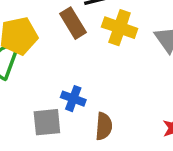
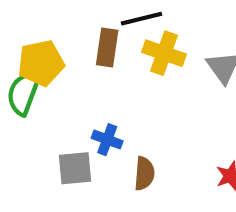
brown rectangle: (73, 23) -> (107, 47), turned 40

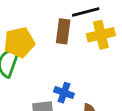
yellow cross: (164, 53) -> (101, 35), turned -32

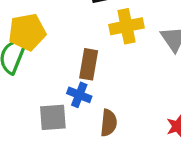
brown rectangle: (63, 31) -> (89, 64), moved

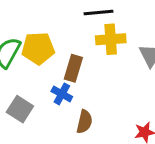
yellow pentagon: (27, 32) -> (38, 48), moved
gray square: (53, 117) -> (20, 109), moved, turned 30

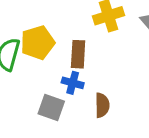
gray square: (20, 109) -> (51, 108), moved

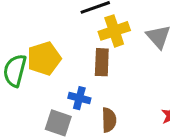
brown rectangle: (78, 54) -> (102, 62), moved

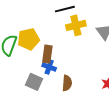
brown rectangle: (102, 62) -> (47, 54), moved

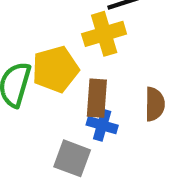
yellow cross: (76, 25) -> (104, 34), moved
brown semicircle: (67, 83) -> (155, 104), moved

